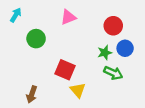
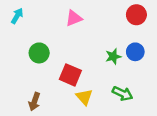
red circle: (113, 26) -> (136, 15), moved
green circle: (36, 39) -> (39, 53), moved
green arrow: (113, 73) -> (123, 94), moved

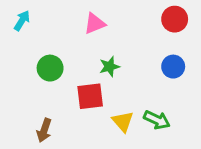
green star: (113, 56) -> (109, 67), moved
red square: (70, 75) -> (90, 96), turned -30
yellow triangle: (84, 97) -> (123, 121), moved

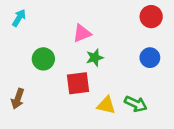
pink triangle: (95, 24) -> (82, 33), moved
yellow triangle: (123, 121) -> (106, 105), turned -36
brown arrow: (44, 130) -> (18, 99), moved

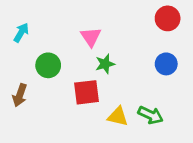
cyan arrow: (19, 18) -> (21, 33), moved
pink triangle: (82, 33) -> (91, 37), turned -42
brown arrow: (18, 99) -> (20, 95), moved

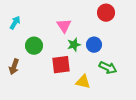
red circle: (168, 18) -> (106, 13), moved
blue circle: (166, 64) -> (94, 45), moved
green arrow: (151, 115) -> (108, 68), moved

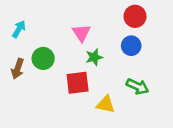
blue circle: (94, 45) -> (131, 46), moved
brown arrow: (14, 67) -> (18, 69), moved

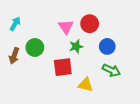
red circle: (135, 16) -> (90, 24), moved
blue circle: (131, 46) -> (107, 46), moved

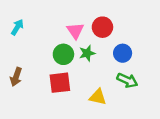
green circle: (35, 48) -> (63, 54), moved
brown arrow: (14, 56) -> (16, 77), moved
red square: (63, 67) -> (60, 83), moved

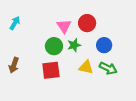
yellow triangle: (98, 97) -> (86, 67), moved

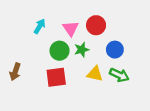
cyan arrow: (15, 23) -> (40, 26), moved

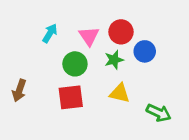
green star: (82, 50) -> (114, 60), moved
blue circle: (115, 50) -> (145, 51), moved
green arrow: (119, 75) -> (159, 113), moved

